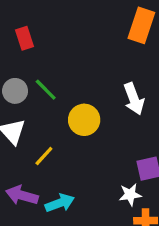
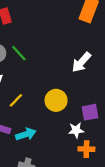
white arrow: (134, 99) -> (81, 62), turned 60
yellow circle: (84, 120) -> (56, 100), moved

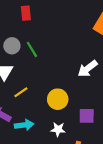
white star: (76, 130) -> (58, 129), moved

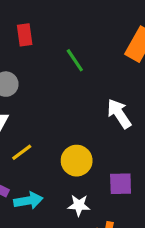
green line: (32, 49) -> (75, 60), moved
white arrow: (88, 69) -> (119, 114), turned 96

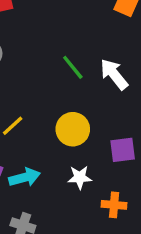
green line: (75, 60) -> (73, 67), moved

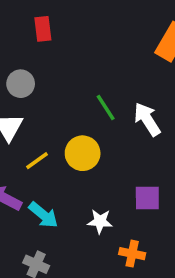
yellow circle: (73, 129) -> (83, 153), moved
cyan arrow: (25, 177) -> (43, 215), turned 48

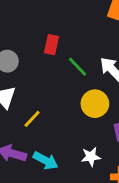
red rectangle: (43, 29) -> (51, 45), moved, turned 30
yellow circle: (83, 153) -> (95, 104), moved

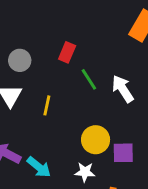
yellow circle: (95, 104) -> (96, 140), moved
yellow line: (32, 119) -> (47, 105), moved, turned -42

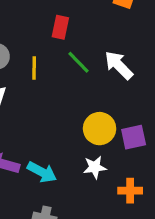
red rectangle: (67, 52) -> (60, 27), moved
yellow line: (47, 105) -> (34, 68), moved

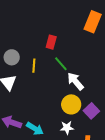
white arrow: (119, 65) -> (75, 81), moved
purple square: (134, 137) -> (91, 111), turned -35

